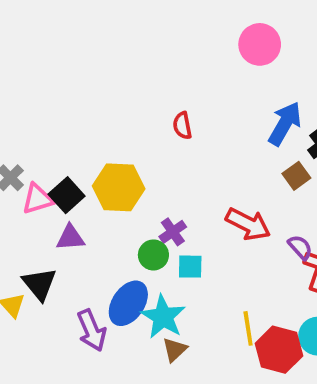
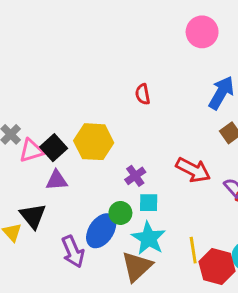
green circle: (153, 255) -> (120, 213), moved
cyan star: (163, 317) -> (149, 238), moved
brown triangle: (175, 350) -> (137, 266), size x1.6

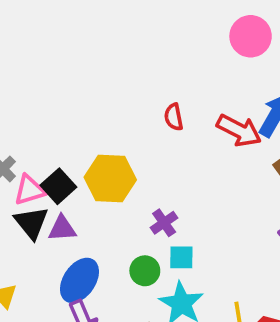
red arrow: (193, 170) -> (239, 130), moved
black triangle: (33, 216) -> (31, 223), moved
blue ellipse: (101, 231) -> (79, 280), moved

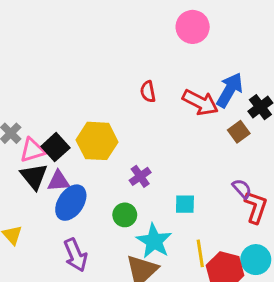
pink circle: (251, 36) -> (193, 27), moved
cyan square: (181, 257) -> (185, 204), moved
blue ellipse: (79, 280) -> (71, 203), moved

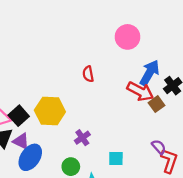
pink circle: (193, 27) -> (128, 37), moved
red arrow: (200, 102) -> (140, 91), moved
purple triangle: (59, 181) -> (21, 141), turned 30

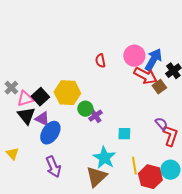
pink circle: (128, 37) -> (134, 56), moved
green circle: (71, 167) -> (85, 109), moved

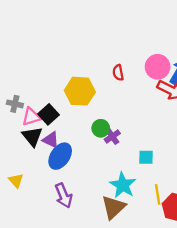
gray cross: (11, 88) -> (15, 104), turned -32
yellow hexagon: (67, 93) -> (80, 91), moved

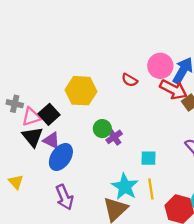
red semicircle: (118, 73) -> (130, 80), moved, turned -49
yellow line: (158, 194) -> (151, 189), moved

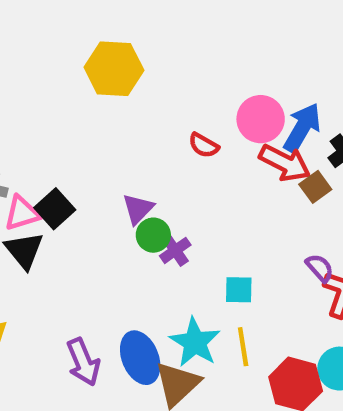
yellow hexagon: (81, 91) -> (114, 69), moved
purple triangle: (51, 140) -> (138, 209), moved, turned 48
blue ellipse: (61, 157) -> (140, 358), moved, turned -56

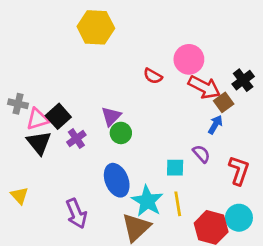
blue arrow: (302, 128) -> (215, 125), moved, size x0.6
purple cross: (175, 250) -> (76, 139), moved
purple semicircle: (320, 268) -> (201, 154), moved
blue ellipse: (140, 358) -> (117, 180), moved

